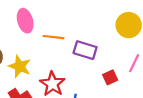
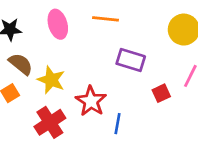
orange line: (53, 37) -> (106, 19), moved

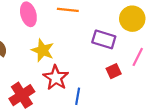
purple rectangle: (131, 60) -> (104, 39), moved
yellow star: (51, 80) -> (43, 50), moved

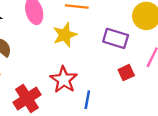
yellow star: (43, 50) -> (65, 35), moved, turned 30

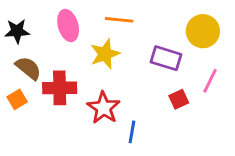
red cross: (27, 99) -> (60, 88), moved, turned 32

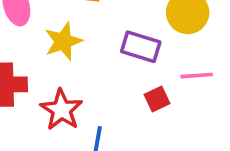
pink line: (210, 81) -> (197, 76), turned 60

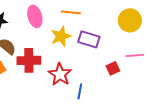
purple rectangle: (141, 47) -> (89, 39), moved

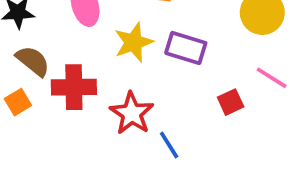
pink line: (135, 55) -> (272, 78), turned 36
blue line: (80, 91) -> (169, 145), turned -42

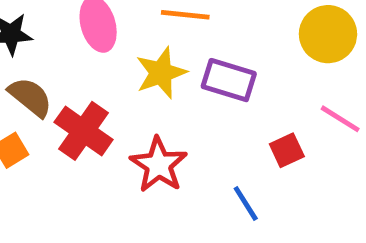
red cross: (74, 87) -> (84, 131), turned 36
blue line: (169, 145) -> (246, 204), moved

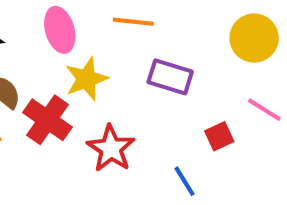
yellow star: (161, 73) -> (86, 79), moved

